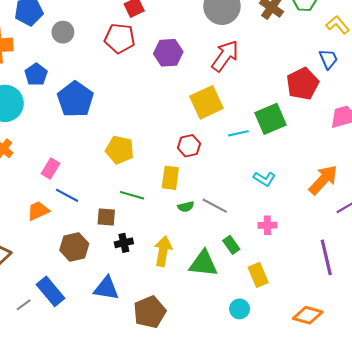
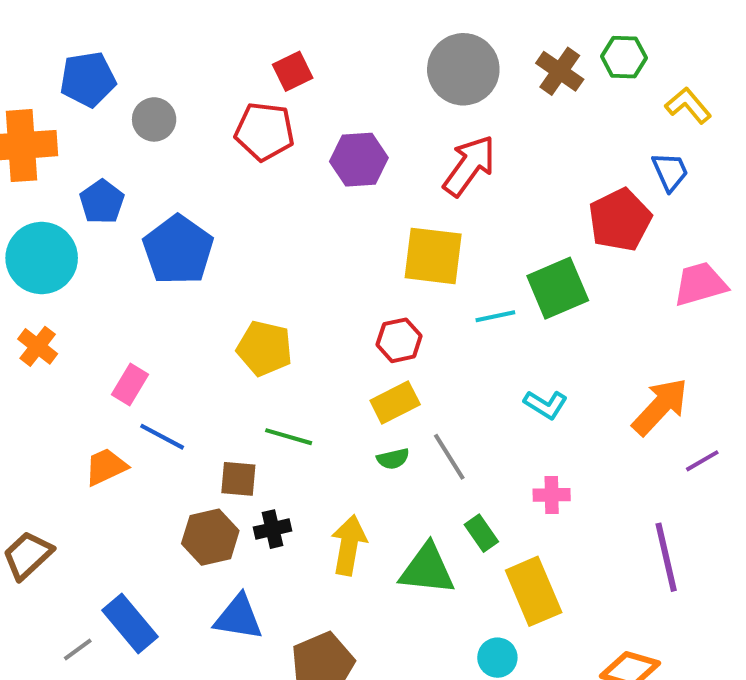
yellow square: (206, 102) -> (433, 256), turned 32
yellow rectangle: (170, 178) -> (395, 403), moved, turned 55
gray line: (215, 206) -> (449, 457), turned 30
brown hexagon: (74, 247) -> (210, 537), moved
yellow rectangle: (258, 275) -> (534, 591), size x1.4

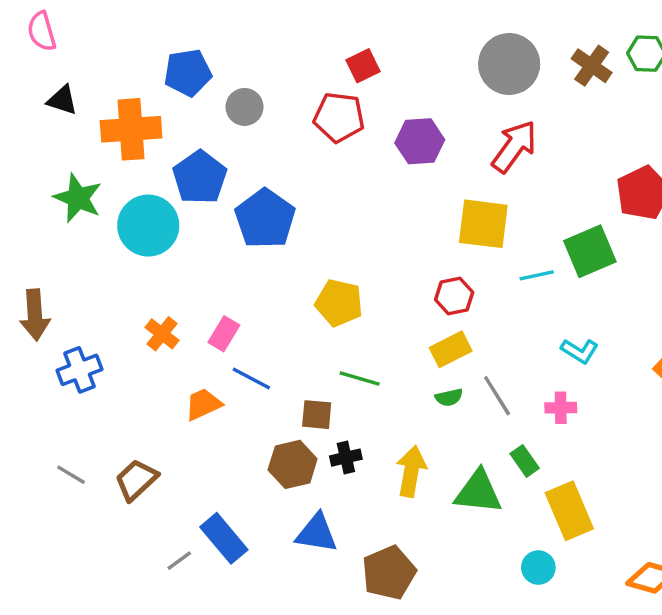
blue pentagon: (102, 202) -> (200, 177), size x1.4
orange cross: (38, 346) -> (162, 334), moved
pink cross: (552, 495) -> (561, 408), moved

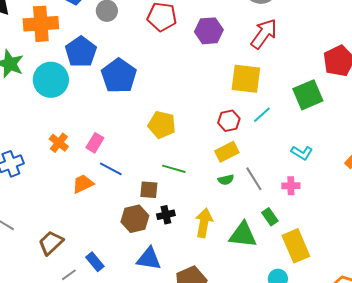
cyan line: (537, 275) -> (262, 115), moved, turned -30
brown trapezoid: (136, 480) -> (51, 243), moved
blue rectangle: (224, 538) -> (95, 262), size x0.7

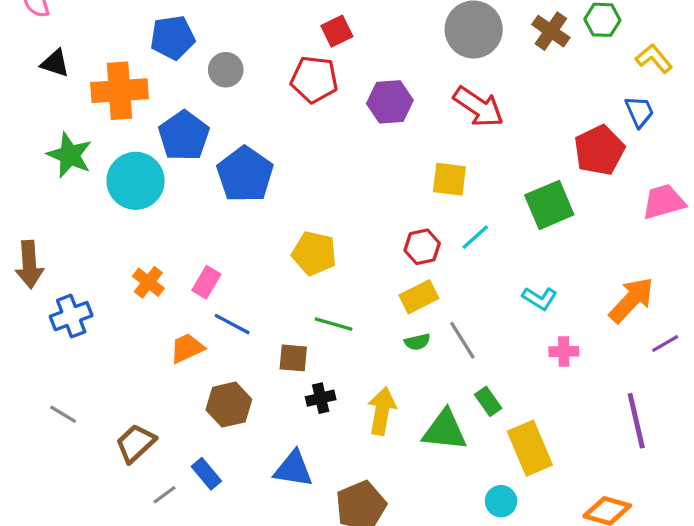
red arrow: (264, 34) -> (478, 107), turned 88
yellow square: (246, 79) -> (449, 179), size x0.7
pink cross: (291, 186) -> (564, 351), moved
brown hexagon: (135, 219) -> (229, 405), moved

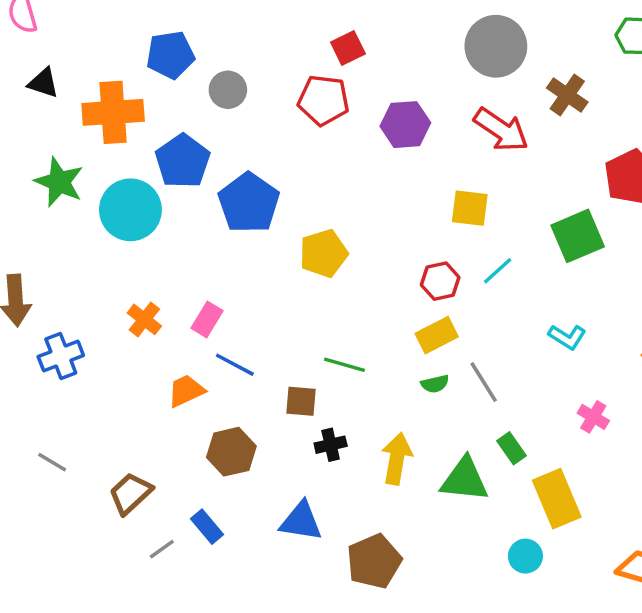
brown cross: (551, 31) -> (567, 95), moved
yellow pentagon: (314, 253) -> (324, 253), moved, turned -30
pink cross: (564, 351) -> (593, 417), moved, turned 32

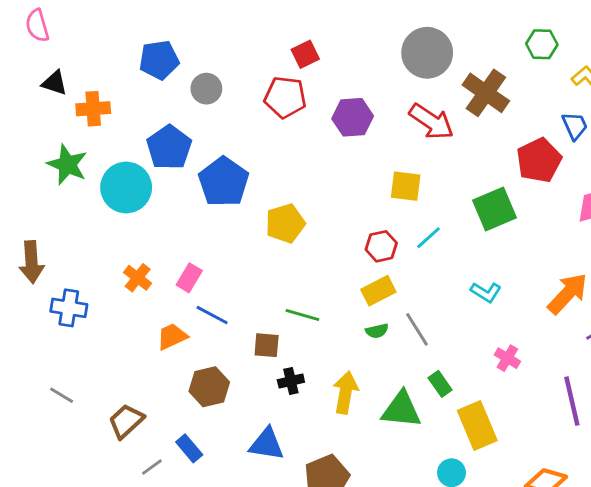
brown cross: (567, 95) -> (486, 93), size x1.4
orange cross: (113, 112) -> (93, 109), moved, size x0.7
blue cross: (61, 356) -> (69, 308), turned 30

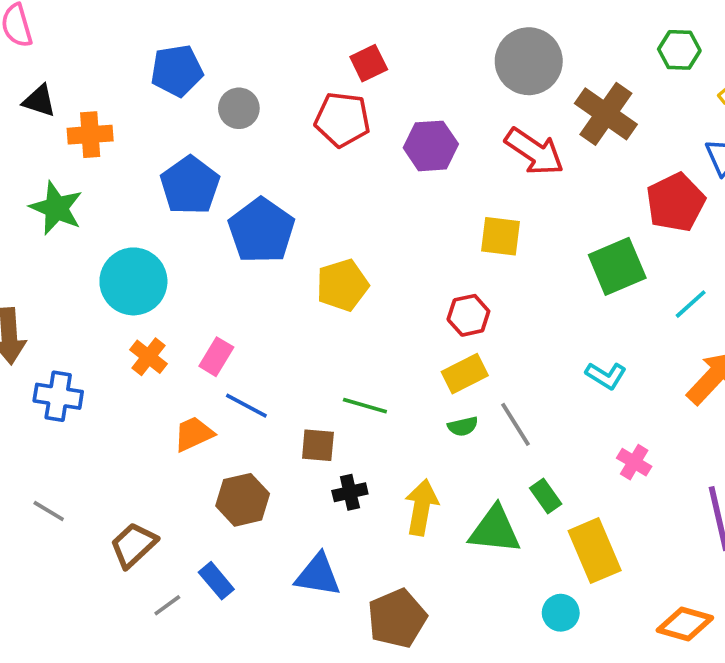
cyan circle: (126, 188) -> (133, 281), moved
cyan line: (429, 238) -> (691, 304), moved

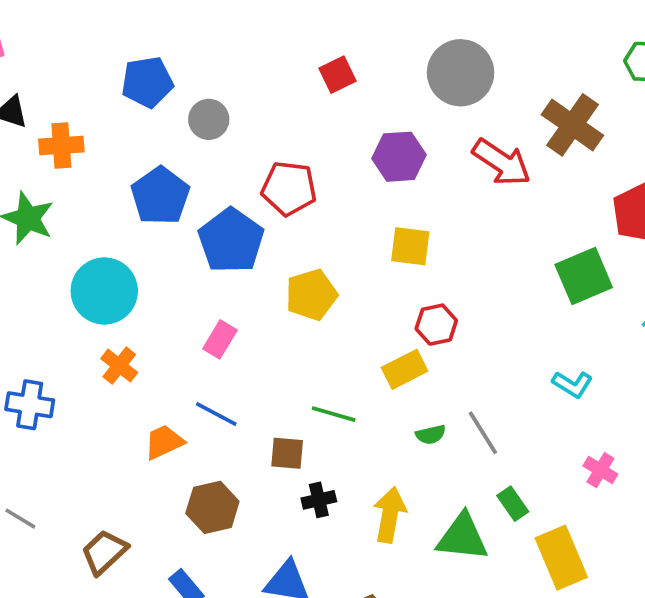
gray circle: (529, 61) -> (461, 73), moved
red pentagon: (342, 120) -> (289, 188), moved
yellow square: (500, 236) -> (410, 246), moved
pink rectangle: (216, 357) -> (220, 339), moved
yellow rectangle: (465, 374) -> (405, 369), moved

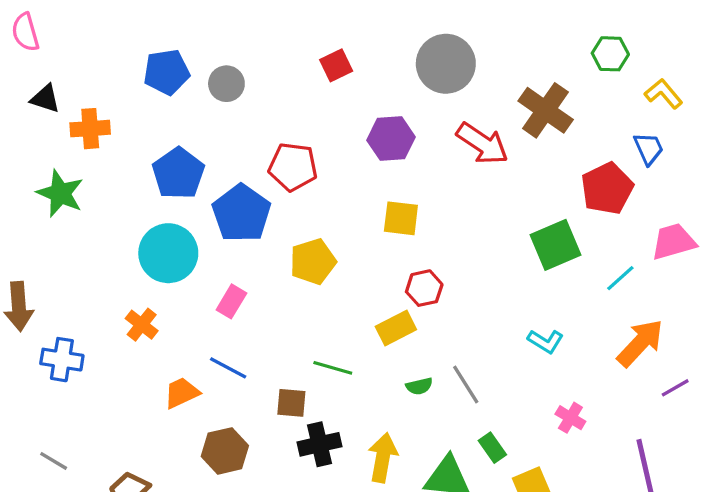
gray circle: (209, 119) -> (226, 84), moved
cyan circle: (104, 291) -> (168, 253), moved
black cross: (319, 500) -> (320, 444), size x1.4

